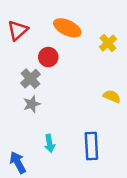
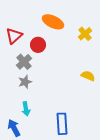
red triangle: (18, 30) -> (14, 36), moved
cyan arrow: (50, 143) -> (26, 109), moved
blue rectangle: (91, 146) -> (62, 124), moved

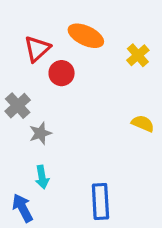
red triangle: (14, 36) -> (37, 49), moved
gray cross: (24, 62) -> (18, 106), moved

